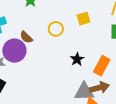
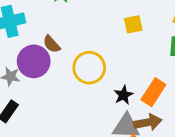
yellow circle: (56, 29) -> (89, 68), moved, size x1.5
black star: (77, 59) -> (123, 95), moved

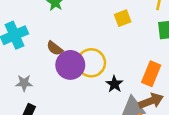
purple circle: (34, 61) -> (70, 65), moved
black star: (123, 95) -> (114, 84), moved

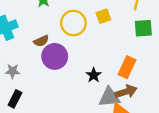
brown semicircle: (55, 48) -> (41, 41), turned -64
yellow circle: (91, 63) -> (73, 23), moved

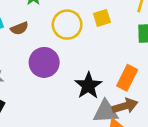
brown semicircle: (41, 41) -> (19, 28), moved
black star: (94, 75) -> (88, 86), size x1.5

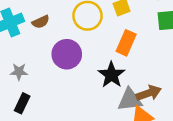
orange rectangle: (127, 78) -> (126, 43), moved

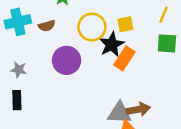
black star: (112, 75) -> (112, 44), moved
black rectangle: (22, 103) -> (17, 100), turned -36

